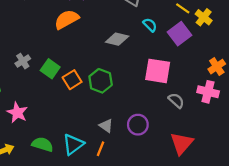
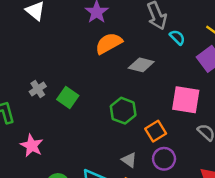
orange semicircle: (67, 19) -> (109, 43), moved
cyan semicircle: (150, 25) -> (177, 37), moved
orange square: (72, 80) -> (156, 131), moved

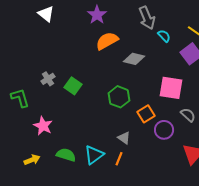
purple circle: (164, 159) -> (164, 130), moved

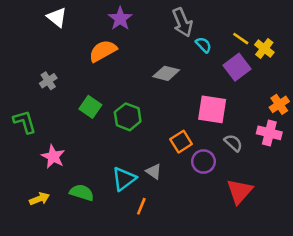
orange semicircle: (107, 41) -> (103, 51), moved
gray cross: (48, 79) -> (48, 81), moved
green hexagon: (119, 97) -> (128, 117), moved
cyan triangle: (94, 155) -> (124, 179), moved
orange line: (119, 159) -> (141, 206), moved

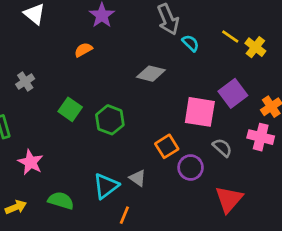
orange semicircle: (103, 51) -> (83, 50), size x0.6
purple square: (237, 67) -> (233, 93), moved

